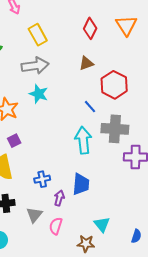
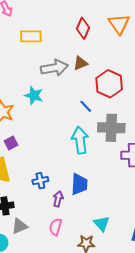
yellow rectangle: (38, 35) -> (31, 36), turned -60
gray arrow: (35, 66) -> (54, 68), moved
gray triangle: (34, 215) -> (20, 226), moved, turned 30

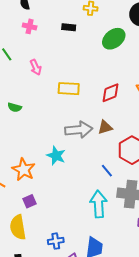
red diamond: (83, 28) -> (110, 93), turned 40
yellow rectangle: (31, 36) -> (69, 89), moved

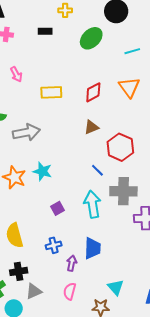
gray arrow: (79, 130) -> (26, 132), moved
cyan star: (56, 156) -> (42, 171), moved
purple square: (29, 201) -> (57, 208), moved

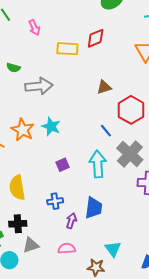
red diamond: (93, 92) -> (96, 38), moved
gray cross: (123, 191) -> (130, 154), turned 36
pink semicircle: (70, 291) -> (67, 248), turned 66

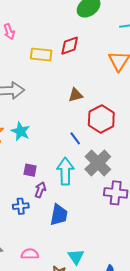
purple square: (63, 165) -> (30, 170), turned 32
purple arrow: (71, 221) -> (40, 190), moved

